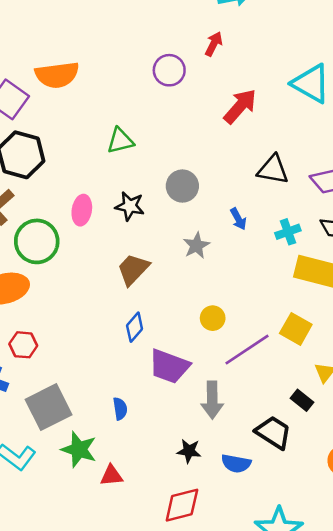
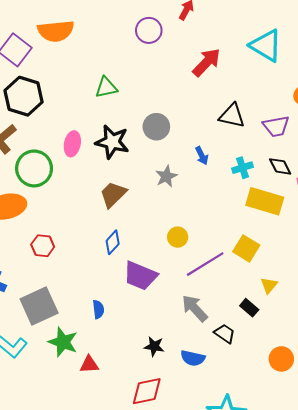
black star: (130, 206) -> (112, 142), size x1.4
red hexagon: (23, 345) -> (43, 246), moved
gray arrow: (212, 400) -> (195, 308), moved, turned 136
black trapezoid: (273, 432) -> (225, 334), size x0.7

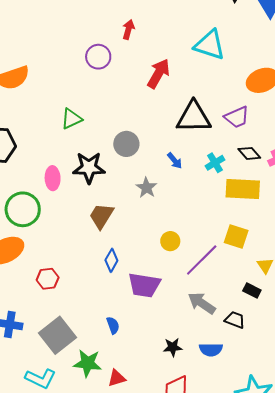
black triangle: (232, 116) -> (194, 117), size x1.4

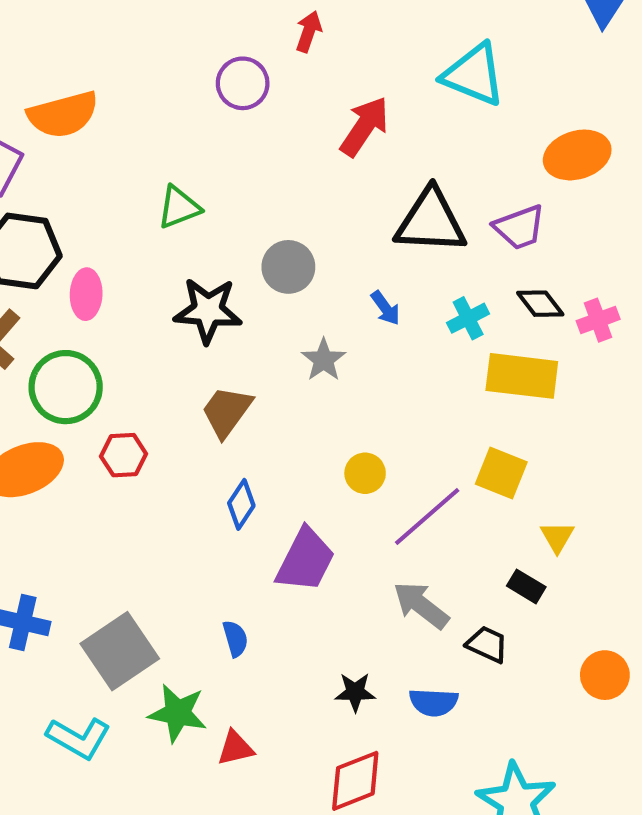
pink ellipse: (53, 178) -> (86, 294), moved
red hexagon: (48, 279) -> (124, 455), moved
purple trapezoid: (144, 285) -> (305, 560), turned -76

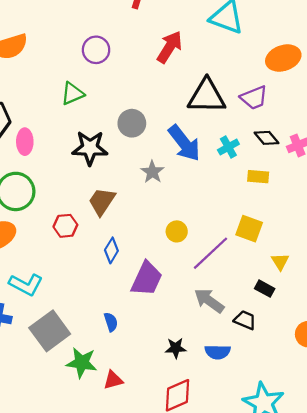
purple circle: (243, 83) -> (96, 50), moved
blue arrow: (385, 308) -> (184, 143), size x2.0
yellow rectangle: (522, 376) -> (258, 177), size x0.6
red hexagon: (124, 455) -> (65, 226), moved
cyan L-shape: (79, 738) -> (26, 285), moved

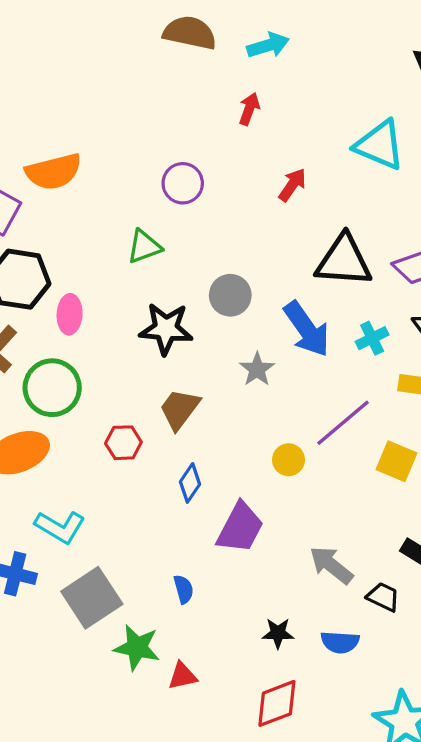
red arrow: (170, 47) -> (292, 185), size x0.7
purple line: (211, 253) -> (343, 423), moved

